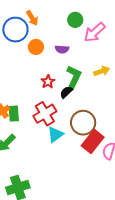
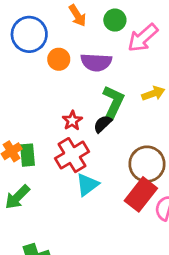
orange arrow: (32, 18) -> (77, 16), moved
purple semicircle: (62, 49) -> (96, 62), size x1.5
red star: (48, 82) -> (72, 121), moved
brown circle: (83, 123) -> (147, 164), moved

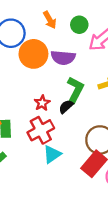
orange circle: (59, 59) -> (33, 54), size x1.6

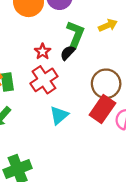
cyan triangle: (52, 154) -> (59, 115), moved

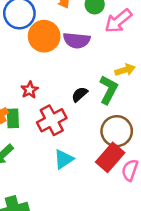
green L-shape: (75, 34) -> (108, 90), moved
red star: (43, 51) -> (30, 90), moved

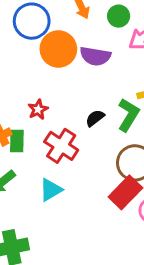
red cross: (52, 120) -> (61, 146), turned -32
cyan triangle: (64, 159) -> (51, 190), moved

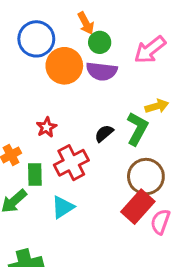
green circle: (119, 16) -> (100, 42), moved
green rectangle: (17, 141) -> (35, 174), moved
red cross: (61, 146) -> (71, 163), turned 32

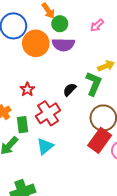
pink arrow: (150, 50) -> (97, 25), size x0.6

